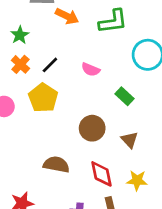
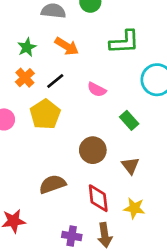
orange arrow: (67, 16) -> (67, 46), moved
brown semicircle: (56, 165) -> (52, 184), turned -35

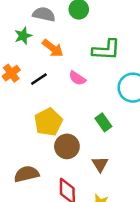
green star: (27, 47) -> (23, 36), moved
pink semicircle: (97, 90) -> (77, 78), moved
yellow pentagon: (45, 114) -> (48, 122), moved

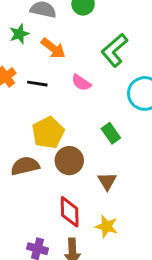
green L-shape: (106, 50) -> (114, 50), turned 136
black line: (39, 79) -> (37, 84), turned 42
brown semicircle: (26, 174) -> (25, 166), moved

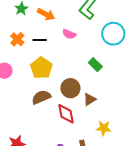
yellow pentagon: (48, 133) -> (41, 68), moved
brown triangle: (107, 181) -> (90, 99), moved, turned 40
red diamond: (70, 212) -> (66, 114), moved

